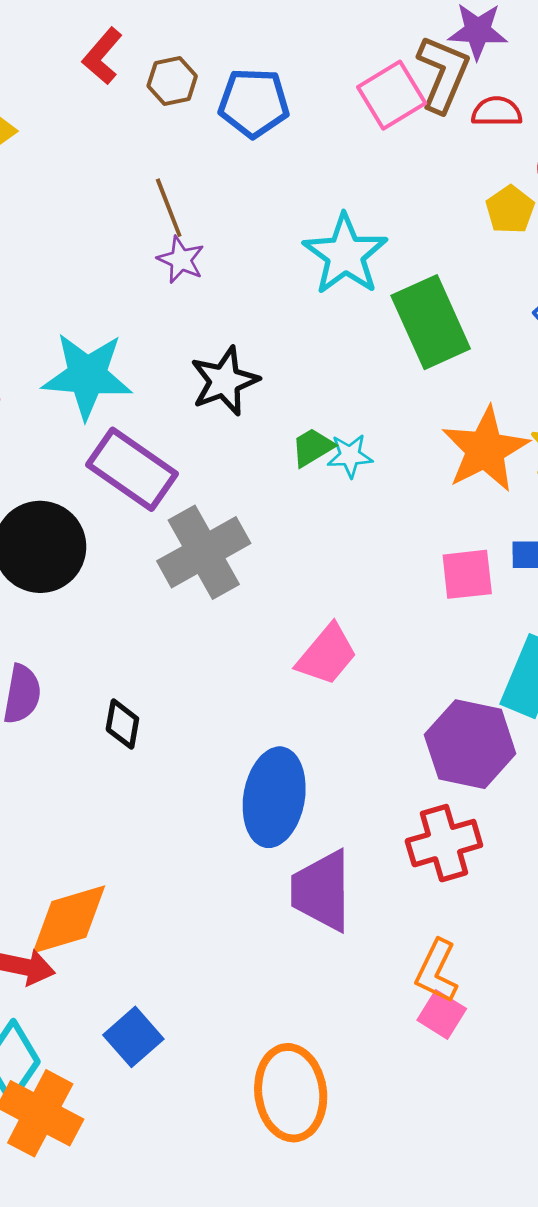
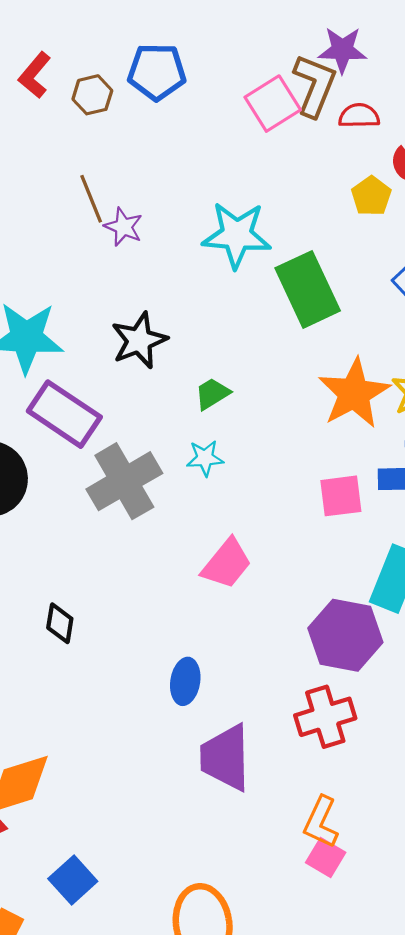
blue pentagon: (254, 103) -> (157, 72), moved
cyan star: (345, 254) -> (237, 235), turned -30
purple star: (181, 260) -> (123, 227), moved
cyan star: (350, 456) -> (205, 458), moved
blue ellipse: (274, 797) -> (185, 681), size x0.6

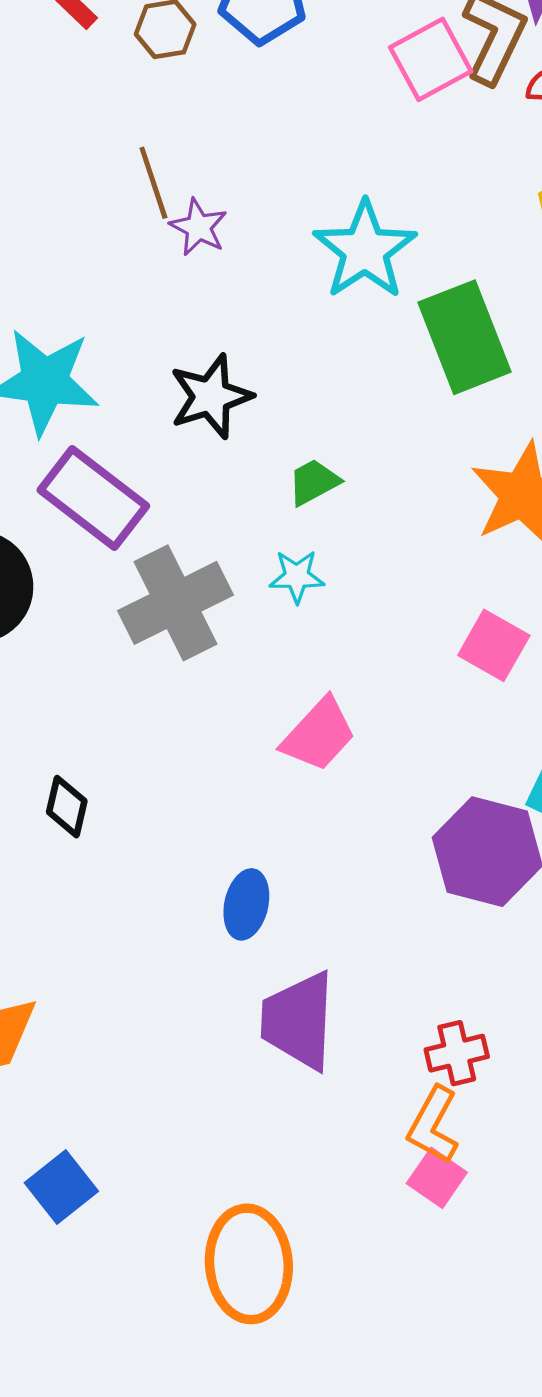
cyan star: (237, 235) -> (365, 250), turned 30
pink square: (341, 496) -> (494, 645), turned 33
red cross: (325, 717) -> (457, 1053), moved, size x0.7

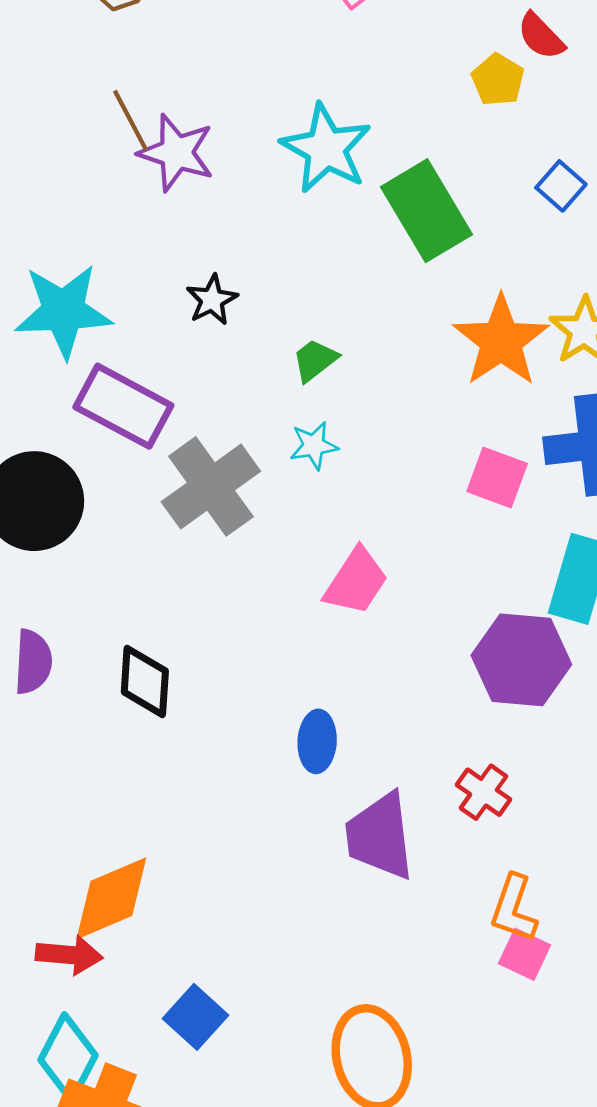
purple star: (198, 227) -> (176, 153), size x1.5
black star: (211, 396) -> (212, 300), size x0.7
black diamond: (67, 807) -> (145, 682), size x1.4
red cross: (457, 1053) -> (483, 792), moved, turned -32

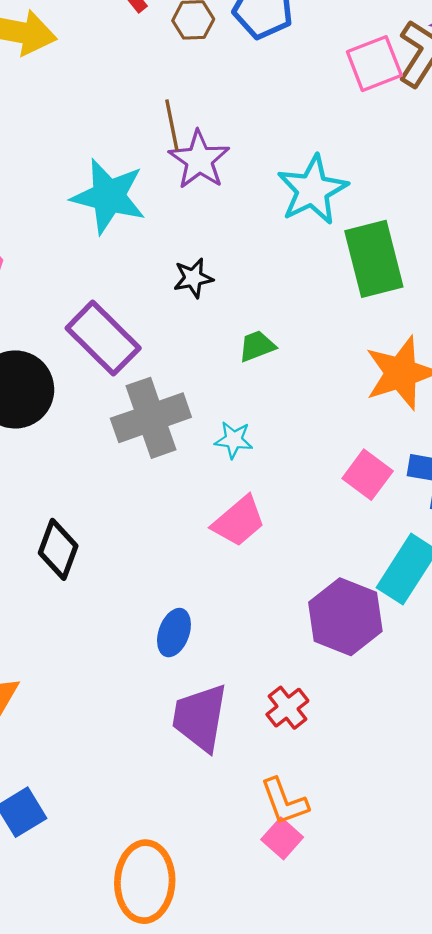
cyan star: (63, 311) -> (109, 196), moved
cyan star: (314, 446) -> (234, 440), moved
orange L-shape: (514, 908) -> (284, 802), turned -56

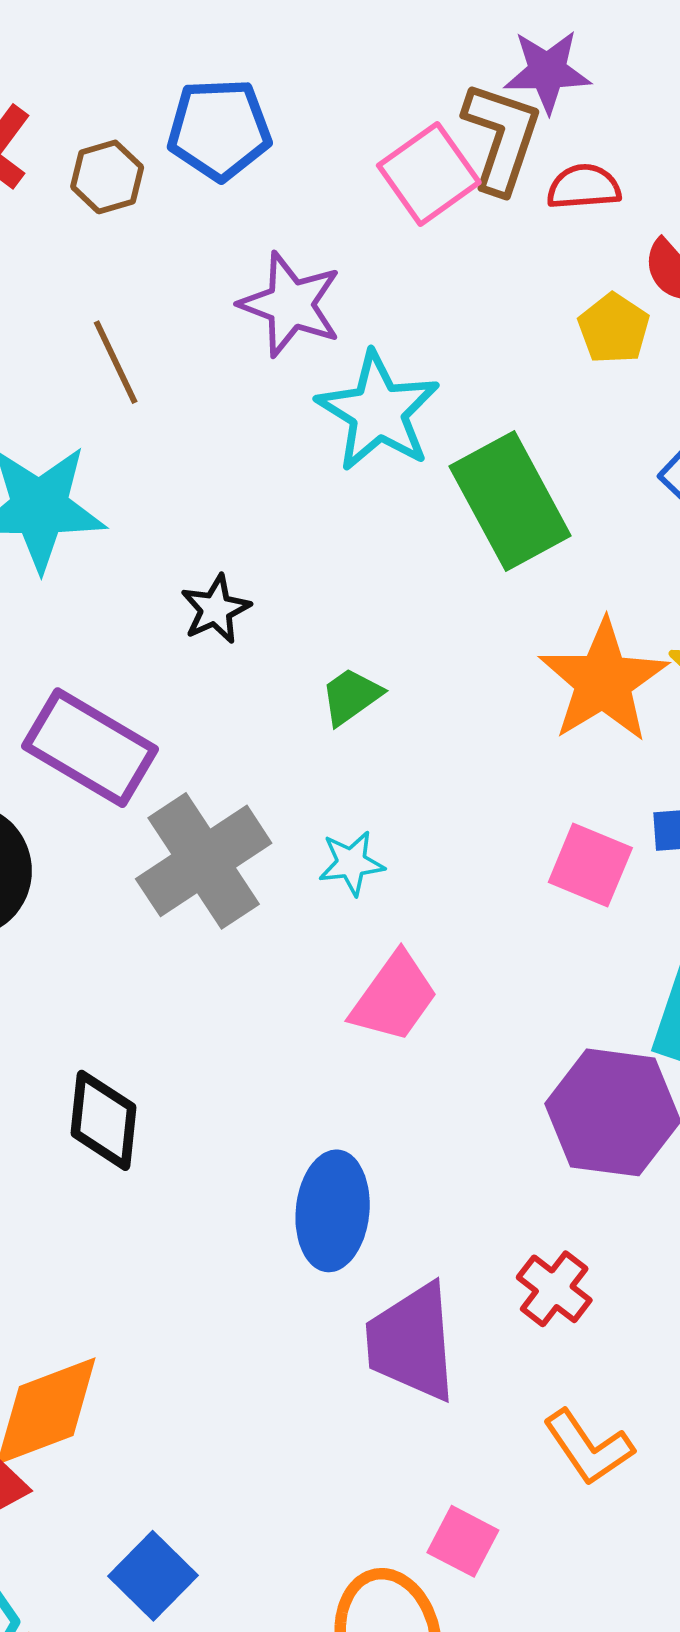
purple star: (199, 160) -> (291, 304), moved
blue ellipse: (174, 633) -> (333, 1211), size x1.4
pink square: (282, 838) -> (463, 1541), moved

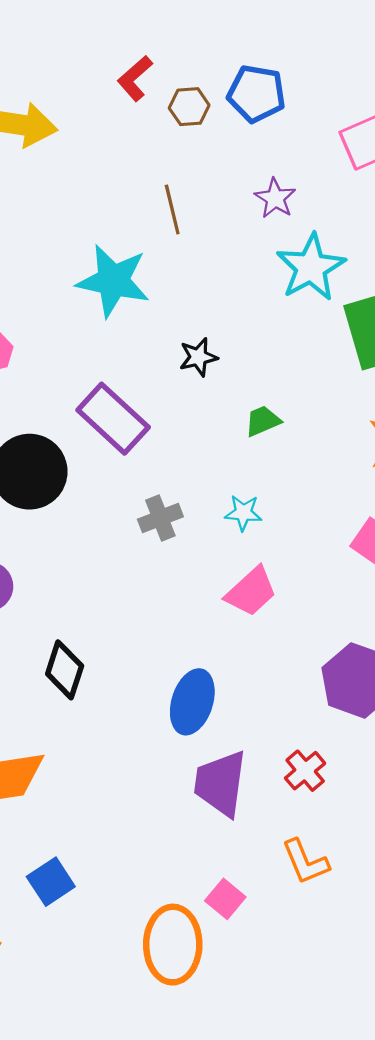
purple star: (291, 304) -> (275, 198), size x0.7
gray cross: (204, 861) -> (160, 518), moved, size x0.6
black diamond: (104, 1120) -> (65, 670), moved

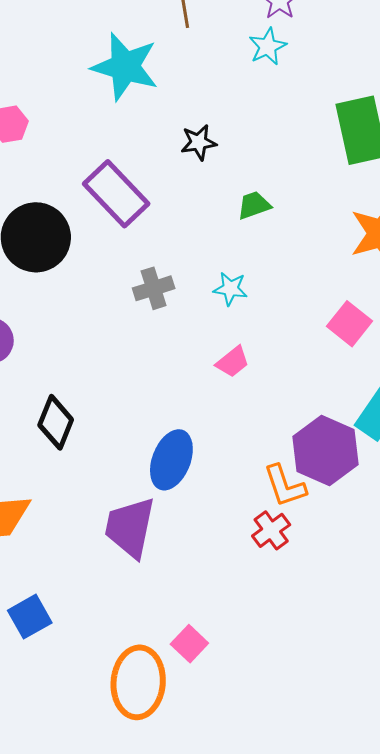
cyan star: (311, 267) -> (268, 47), moved, size x0.6
pink trapezoid: (251, 592) -> (233, 362), size x0.7
purple trapezoid: (220, 783) -> (130, 527), moved
orange L-shape: (305, 862) -> (285, 486), moved

